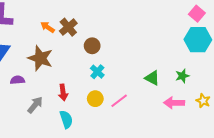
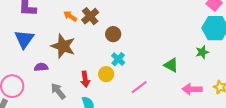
green star: (182, 76) -> (202, 52), moved
yellow circle: (95, 99) -> (106, 74), moved
gray arrow: (35, 105) -> (58, 91), turned -78

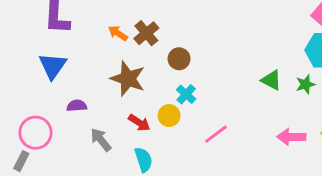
brown star: (63, 46) -> (128, 79), moved
green triangle: (171, 65) -> (271, 80), moved
red arrow: (85, 79) -> (139, 123), turned -49

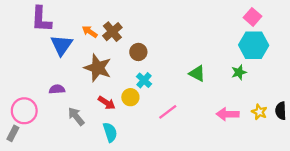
blue triangle: (53, 66) -> (61, 45), moved
green triangle: (271, 80) -> (197, 73), moved

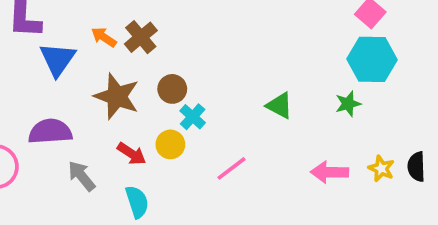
brown circle: (138, 52) -> (172, 89), moved
purple semicircle: (57, 89) -> (50, 131), size x1.6

